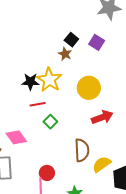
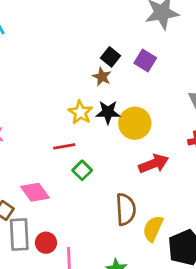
yellow star: (49, 80) -> (80, 112), size x0.7
black star: (30, 82) -> (108, 112), moved
yellow semicircle: (102, 164) -> (153, 229), turned -30
red circle: (47, 173) -> (46, 243), moved

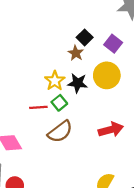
yellow circle: (135, 123) -> (107, 75), moved
green square: (82, 170) -> (59, 103), moved
brown semicircle: (126, 209) -> (60, 132), moved, turned 50

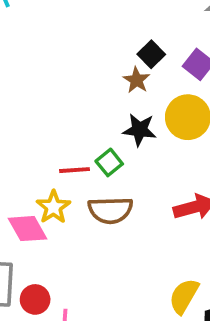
yellow star: (55, 81) -> (53, 207), moved
brown semicircle: (60, 132) -> (110, 210), turned 35

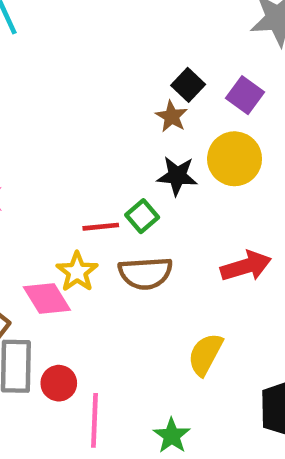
yellow semicircle: (184, 296) -> (205, 354), moved

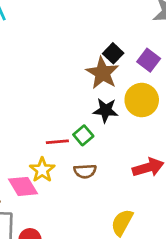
brown star: (172, 116) -> (102, 73), size x1.6
brown semicircle: (145, 273) -> (85, 171), size x0.7

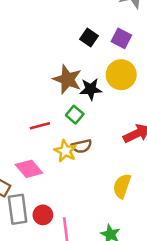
brown star: (102, 73) -> (67, 79), moved
red line: (57, 142) -> (40, 126), moved
yellow star: (42, 170) -> (65, 151), moved

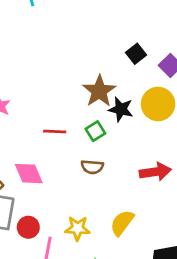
yellow star: (65, 151) -> (77, 228), moved, turned 30

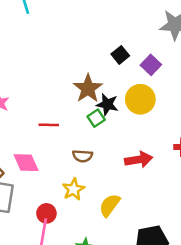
green square: (95, 131) -> (96, 118), moved
red circle: (28, 227) -> (46, 213), moved
yellow star: (77, 228) -> (73, 189), moved, turned -30

